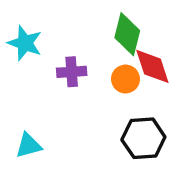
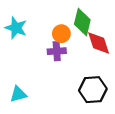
purple cross: (72, 72) -> (57, 51), moved
orange circle: (125, 79) -> (61, 34), moved

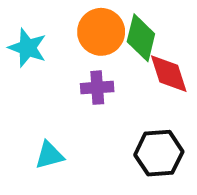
orange circle: (61, 34) -> (101, 32), moved, size x1.5
cyan triangle: (18, 94) -> (49, 155), moved

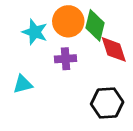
cyan star: (28, 48) -> (35, 32), moved
cyan triangle: (49, 155) -> (23, 84), moved

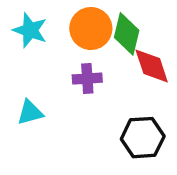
cyan star: (35, 32) -> (30, 30), moved

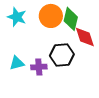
purple cross: (87, 79) -> (39, 67), moved
black hexagon: (143, 138) -> (62, 55), moved

